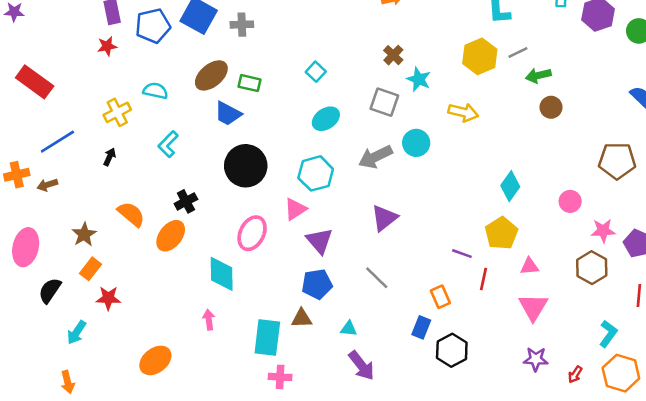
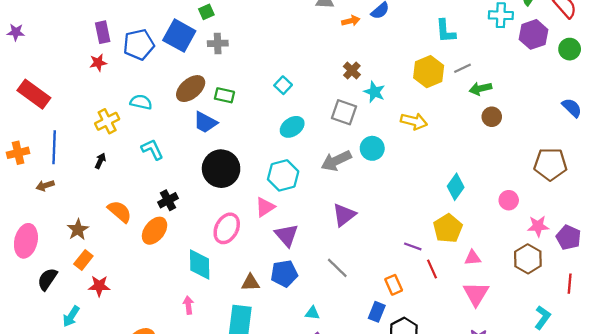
blue line: (57, 142) -> (54, 147), turned -56
cyan L-shape: (168, 144) -> (152, 149), turned 110
orange cross: (17, 175) -> (18, 153), moved
red line: (484, 279) -> (432, 269), turned -36
brown triangle: (302, 318) -> (250, 283), moved

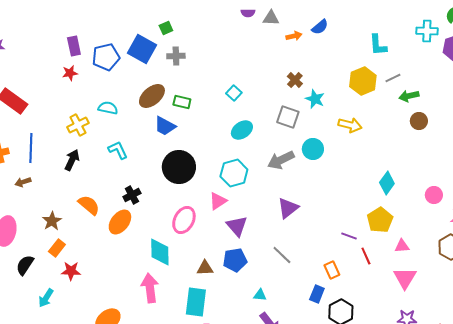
black arrow: (100, 161) -> (72, 160), size x1.5
pink arrow: (188, 305) -> (150, 288), size x1.8

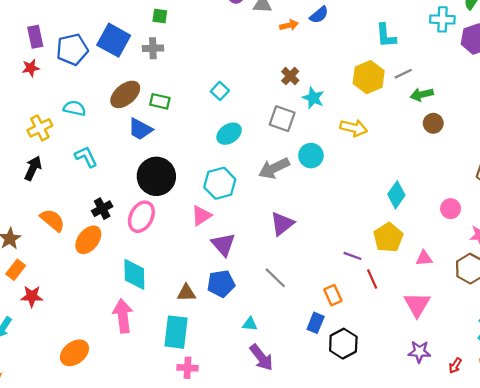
green square: (166, 28) -> (160, 16), moved, turned 32
pink ellipse: (184, 220) -> (141, 217), moved
pink triangle: (402, 246) -> (424, 258), moved

